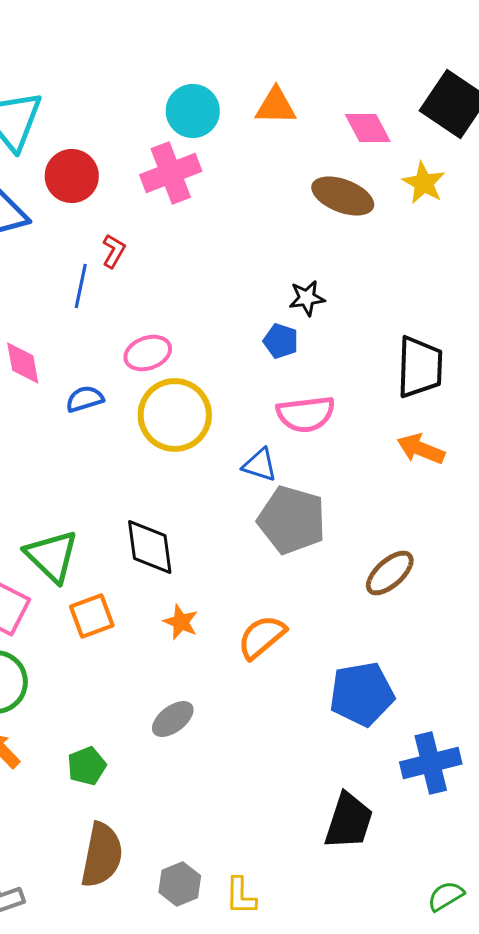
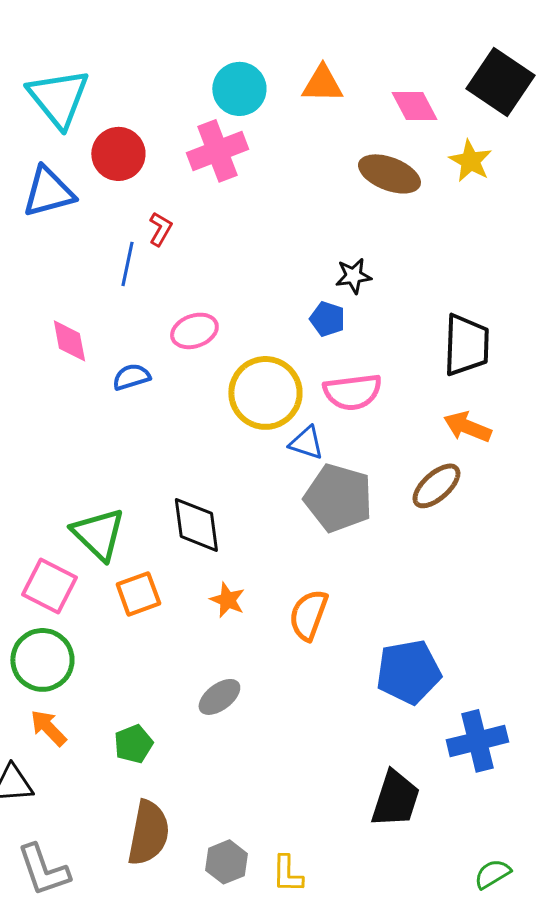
yellow circle: (175, 415) -> (265, 393), moved
brown ellipse: (390, 573) -> (436, 486), moved
orange semicircle: (262, 637) -> (308, 615), turned -30

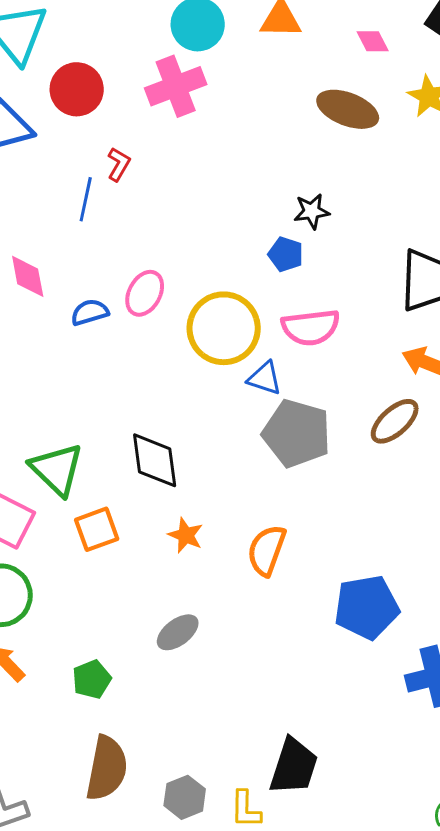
pink diamond: (414, 106) -> (373, 41), size x0.7
pink ellipse: (194, 331) -> (145, 293), moved, turned -42
black trapezoid: (395, 799) -> (294, 766), moved

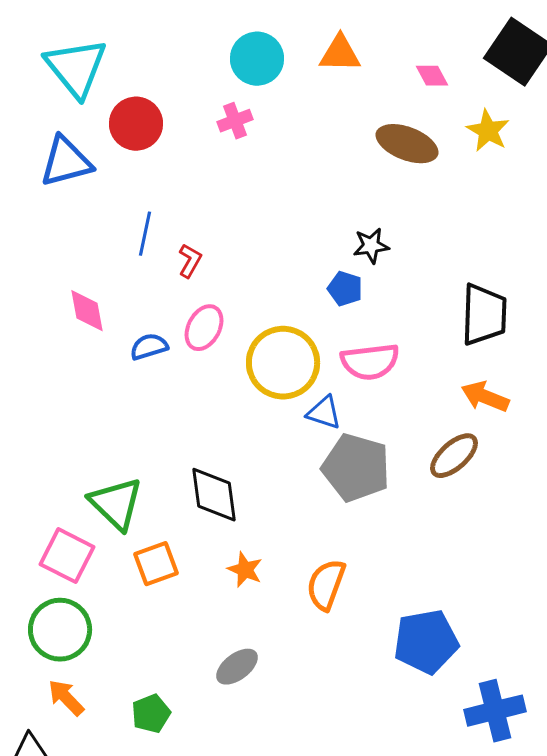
pink cross: (176, 86) -> (235, 121), size x0.6
red L-shape: (119, 164) -> (190, 261), moved

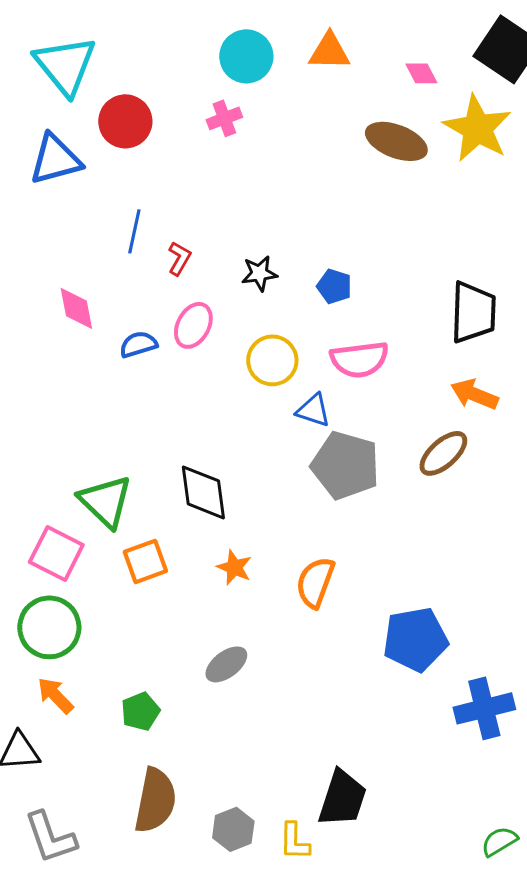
yellow star: (488, 131) -> (477, 128), size x1.6
black star: (371, 246) -> (259, 273), moved
yellow circle: (283, 363) -> (272, 360), size x0.7

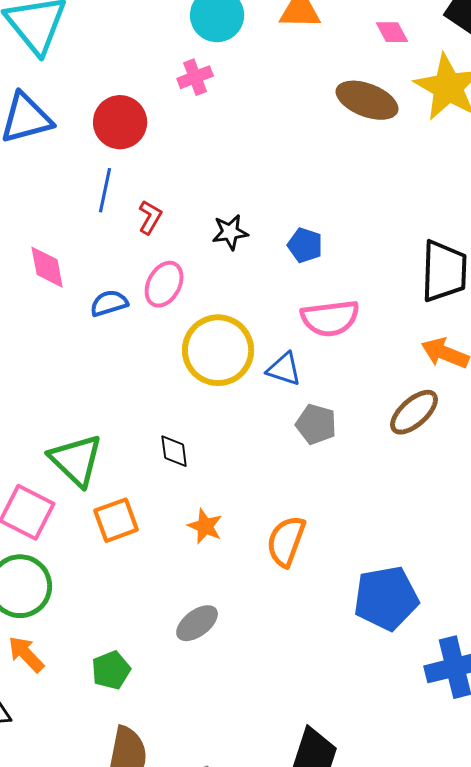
red circle: (125, 121) -> (120, 122), moved
yellow circle: (272, 360) -> (218, 350), moved, size x1.4
gray pentagon: (345, 465) -> (316, 424), size x0.6
black diamond: (203, 492) -> (174, 451), size x0.6

